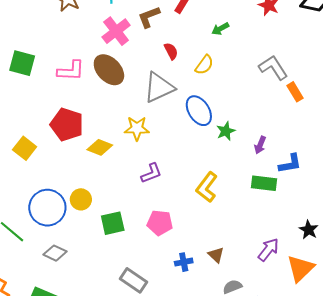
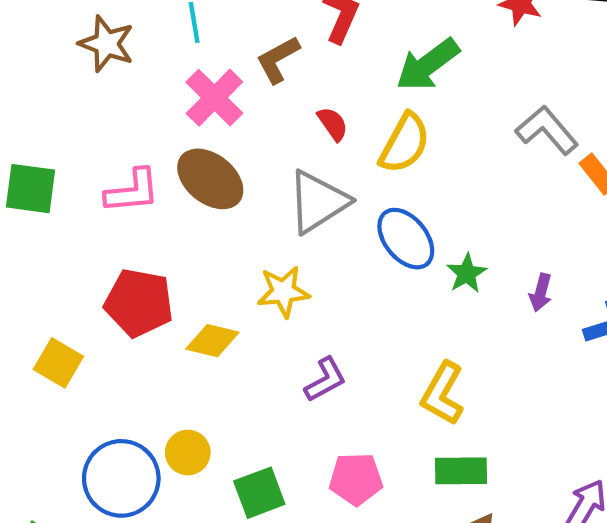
green arrow: (220, 29) -> (428, 65), size x1.8
yellow semicircle: (204, 65) -> (405, 143), size x1.4
green rectangle: (264, 183) -> (461, 471), moved

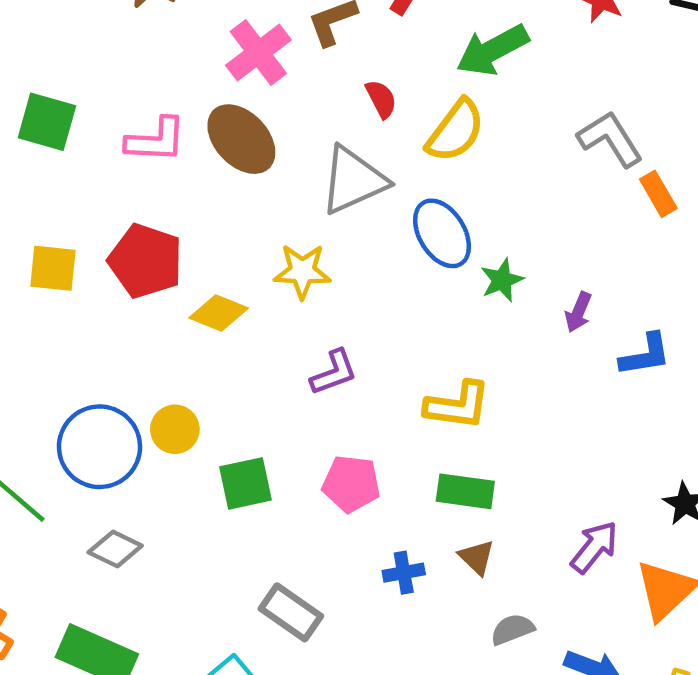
yellow square: (58, 363) -> (53, 268), moved, turned -33
yellow L-shape: (443, 393) -> (458, 405), turned -120

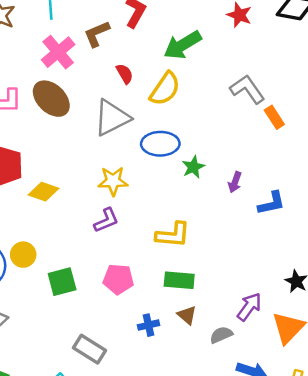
blue ellipse: (442, 233) -> (160, 144), turned -57
yellow star: (302, 271) -> (113, 181), moved
gray semicircle: (512, 629) -> (221, 335), moved

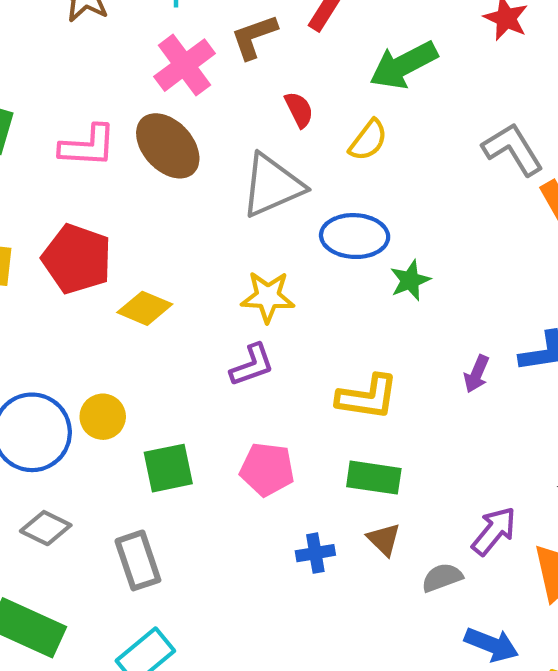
yellow semicircle: (165, 89) -> (368, 140), size x0.7
purple arrow: (235, 182) -> (477, 374), moved
gray rectangle: (89, 349) -> (138, 560), moved, turned 36

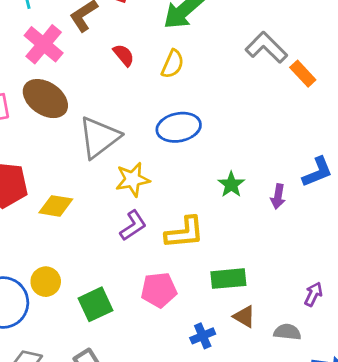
gray triangle: (272, 185) -> (99, 137), moved
green star: (410, 280) -> (231, 184), moved
yellow L-shape: (367, 397) -> (185, 233), moved
purple arrow: (494, 531) -> (313, 294), size x0.7
gray semicircle: (442, 578) -> (287, 332), turned 40

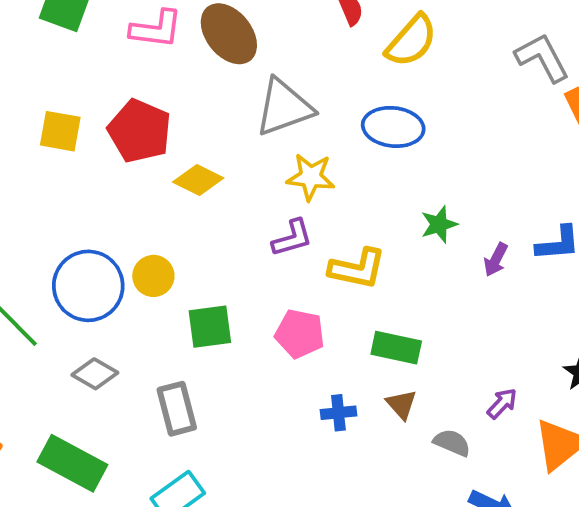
yellow semicircle: (173, 64) -> (411, 41), size x1.4

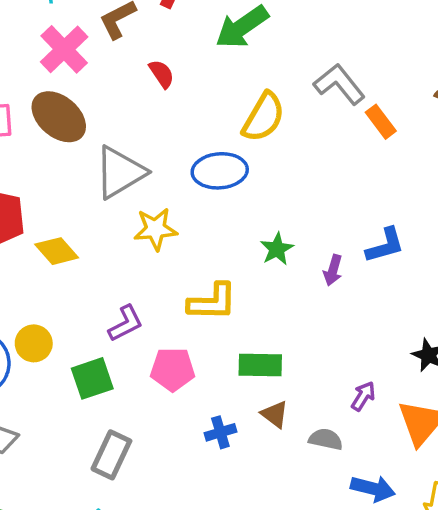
yellow semicircle: (411, 41) -> (264, 117), moved
yellow diamond: (198, 180) -> (57, 251), turned 33
purple L-shape: (292, 238) -> (126, 323), moved
gray rectangle: (177, 409) -> (111, 455), moved, turned 51

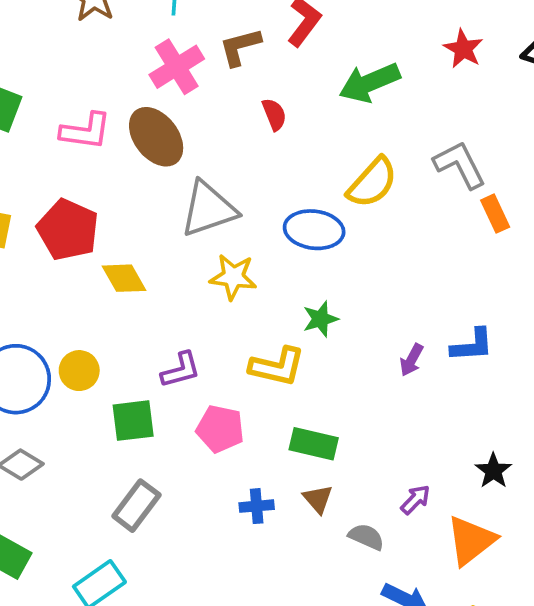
green star: (277, 249) -> (320, 319), moved

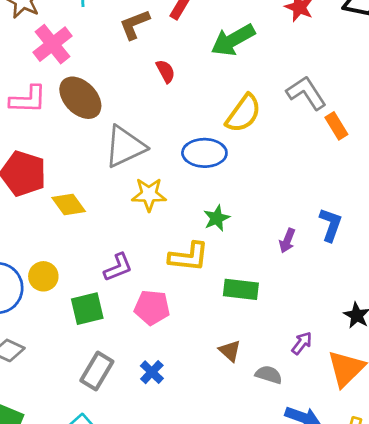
pink cross: (177, 67) -> (53, 44), moved
blue L-shape: (472, 345) -> (331, 225), turned -60
green rectangle: (314, 444) -> (241, 289), moved
blue cross: (257, 506) -> (152, 372), moved, turned -35

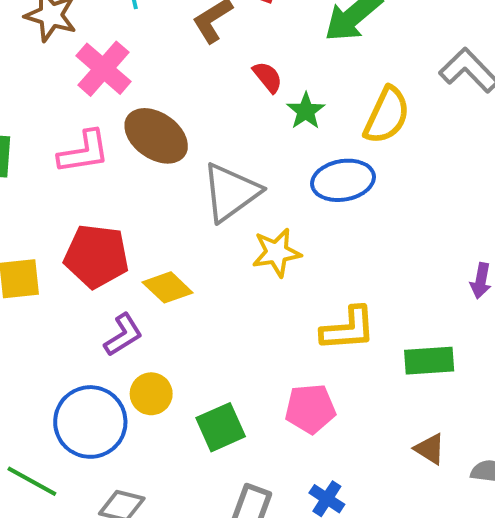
green star: (217, 218) -> (306, 111), moved
purple L-shape: (118, 267) -> (123, 335), moved

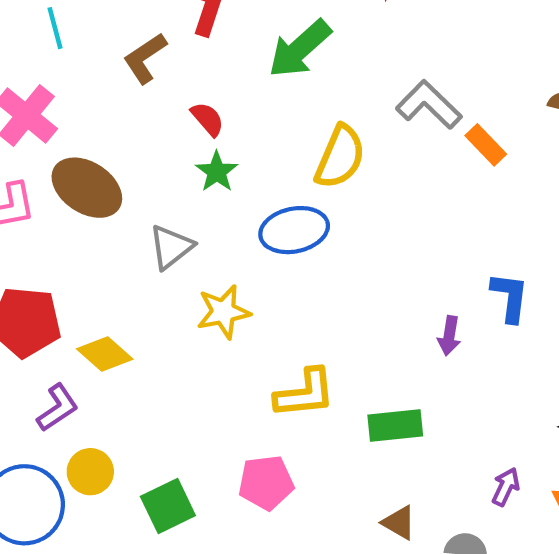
green star: (306, 111) -> (217, 172), moved
gray triangle: (231, 192) -> (171, 247), size x0.7

